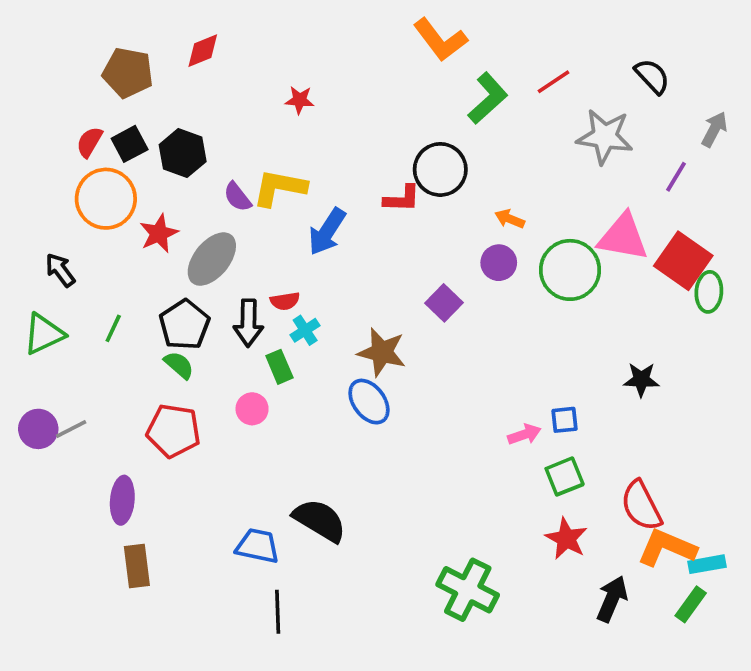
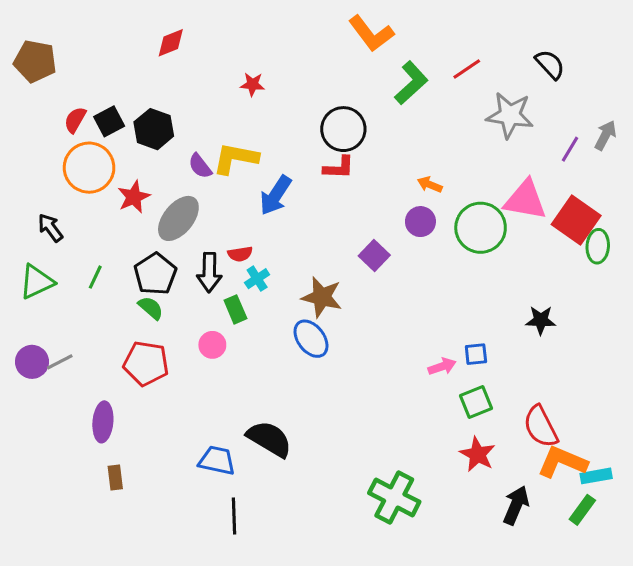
brown pentagon: (128, 73) -> (35, 61), moved
gray arrow: (714, 129) -> (605, 135), moved
black circle: (440, 169) -> (343, 129), moved
brown rectangle: (137, 566) -> (115, 477), size x0.7

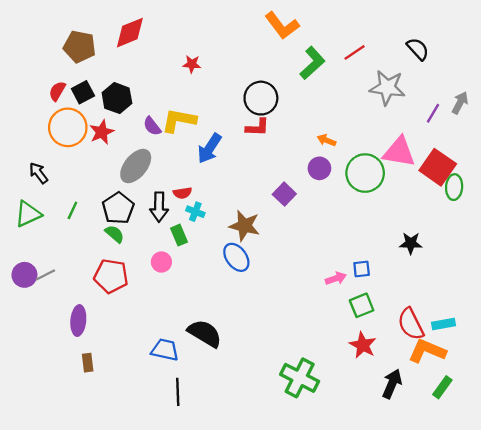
red diamond: (171, 43) -> (130, 33), size x1.4
brown pentagon: (35, 61) -> (79, 47), moved
red star: (134, 197) -> (102, 132), moved
cyan cross: (257, 279) -> (195, 212), turned -36
cyan rectangle: (596, 476) -> (444, 324), moved

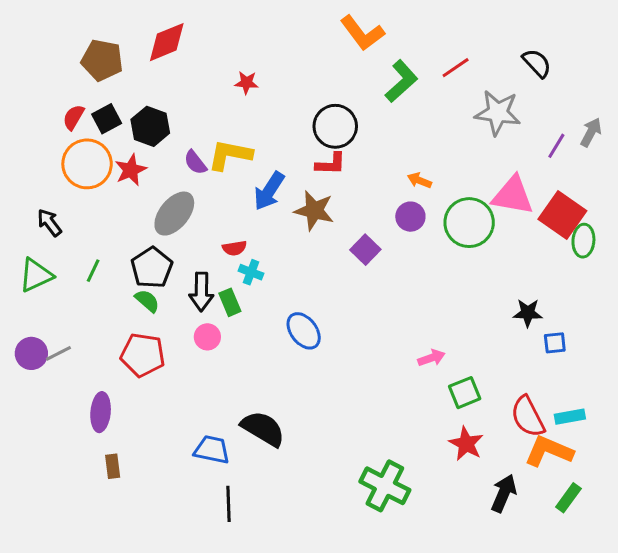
black arrow: (159, 207) -> (201, 292), moved
brown star: (245, 226) -> (314, 211), moved
blue square: (362, 269) -> (555, 343), moved

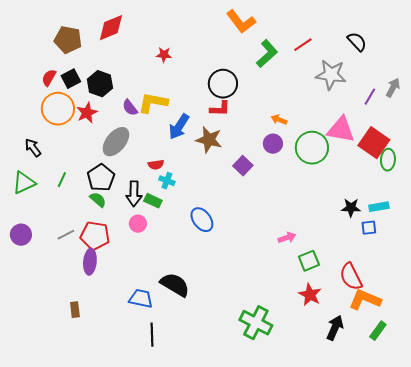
green rectangle: (230, 302) -> (153, 201), turned -42
gray line: (58, 353) -> (66, 235), moved
purple ellipse: (101, 412) -> (90, 262), moved
cyan rectangle: (570, 417) -> (379, 207), moved

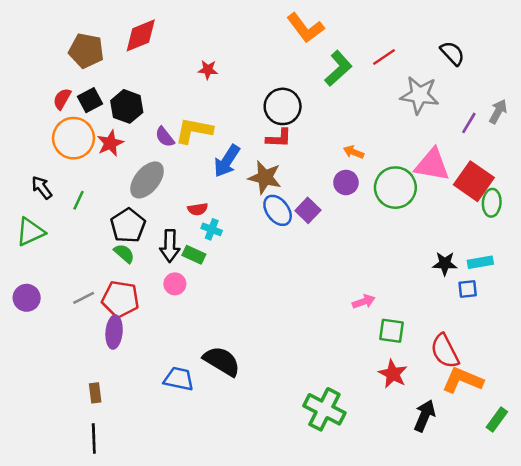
green line: (62, 180) -> (79, 200), moved
blue ellipse: (202, 220) -> (278, 210), moved
green square: (309, 261) -> (392, 331), turned 30
green rectangle: (378, 331) -> (497, 419), moved
black line: (152, 335) -> (94, 438), moved

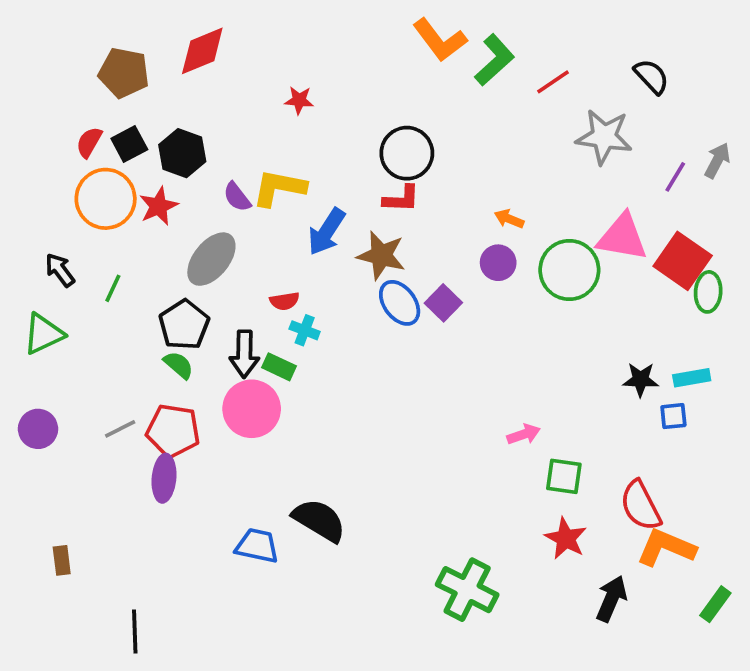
green L-shape: (338, 68) -> (494, 60), moved
pink circle: (175, 284) -> (252, 409), size x1.8
brown rectangle: (95, 393) -> (62, 560), moved

